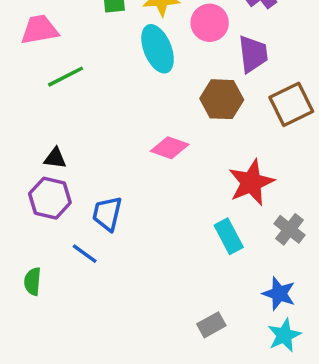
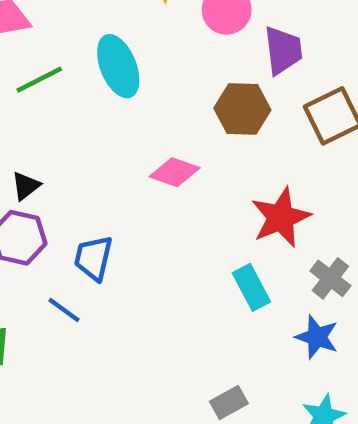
cyan ellipse: (158, 49) -> (118, 66), moved
black triangle: (55, 158) -> (26, 186), turned -45
blue star: (279, 294) -> (317, 337), moved

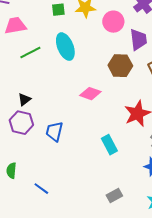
cyan rectangle: (251, 287) -> (109, 145), moved
blue line: (64, 310) -> (41, 189), moved

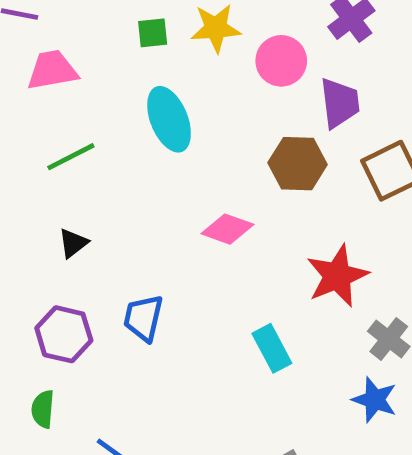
green line: (30, 53) -> (71, 157), moved
purple hexagon: (21, 123) -> (64, 334), moved

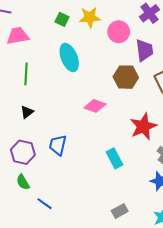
green square: (153, 33) -> (62, 19), turned 32
green line: (71, 157) -> (26, 74), turned -60
green semicircle: (43, 409) -> (23, 182), moved, turned -35

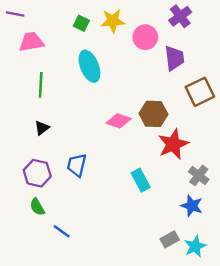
brown hexagon: (126, 77) -> (153, 114), moved
gray rectangle: (120, 211) -> (170, 239), moved

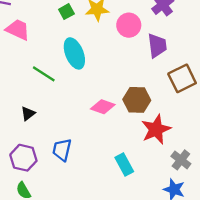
green square: (81, 23) -> (66, 12), turned 35
pink trapezoid: (31, 42) -> (18, 30), turned 35
green line: (41, 85) -> (44, 74), moved, turned -60

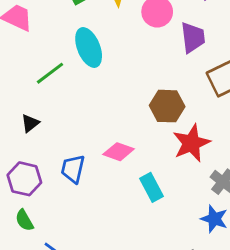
green line: (44, 74) -> (50, 73), turned -70
pink diamond: (103, 107) -> (119, 152), moved

